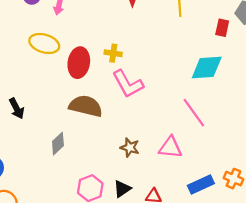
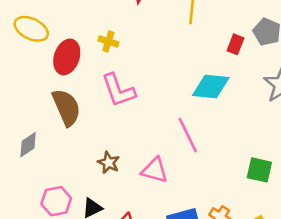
yellow cross: (113, 53) -> (108, 41), moved
brown semicircle: (86, 106) -> (66, 107), turned 44

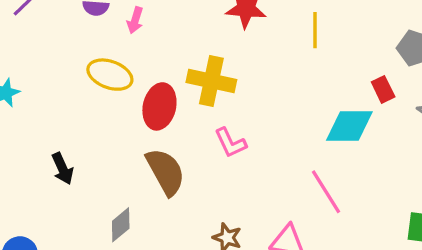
yellow cross: (108, 41) -> (211, 81), size x1.8
red rectangle: (236, 44) -> (383, 89), moved, turned -42
pink L-shape: (118, 90) -> (230, 143), size x0.7

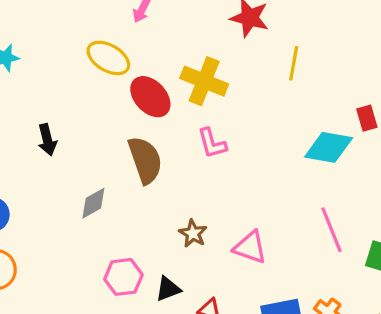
yellow line: (315, 30) -> (294, 63), moved
red ellipse: (159, 106) -> (150, 97), turned -66
pink line: (326, 192) -> (332, 230), moved

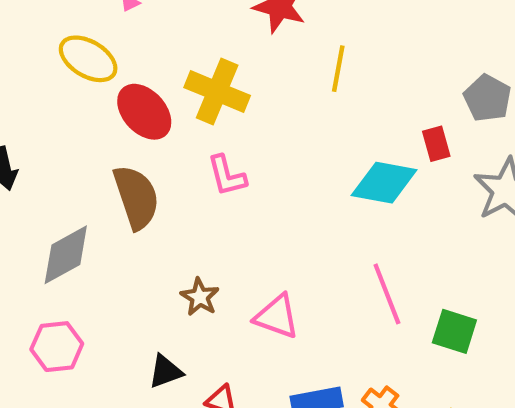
gray diamond: (93, 203) -> (66, 255), size x1.4
pink hexagon: (123, 277) -> (57, 347), moved

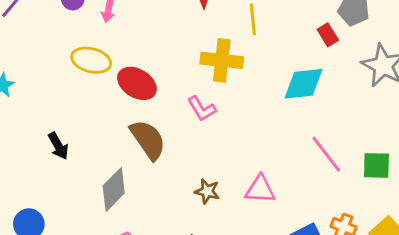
yellow cross: (217, 91) -> (222, 60), moved
red rectangle: (436, 144) -> (328, 35), moved

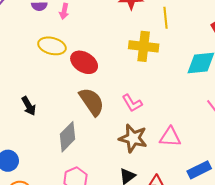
pink L-shape: (202, 109) -> (132, 103), moved
brown star: (207, 191) -> (133, 138), size x1.6

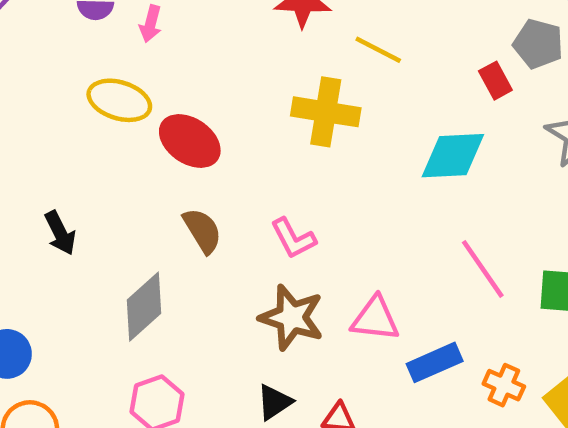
yellow line: (165, 18) -> (378, 50), turned -60
brown semicircle: (92, 102) -> (202, 231), size x0.7
blue rectangle: (199, 170) -> (435, 362), moved

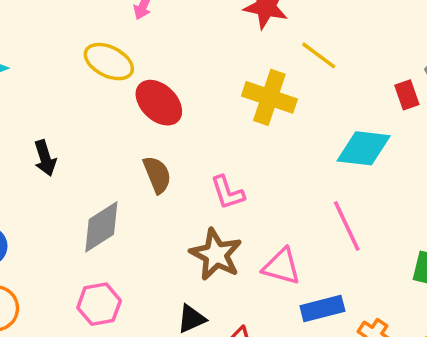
pink line: (483, 269) -> (347, 226), moved

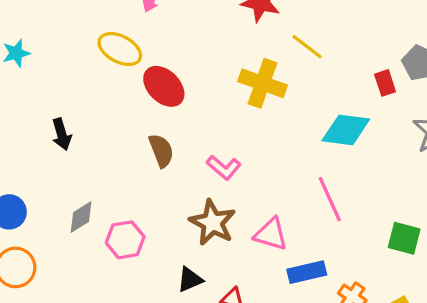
pink L-shape: (227, 192) -> (224, 167), turned -32
gray diamond: (101, 227) -> (81, 217), moved, size x0.7
pink hexagon: (99, 304) -> (125, 240), moved

